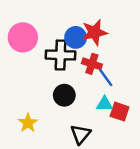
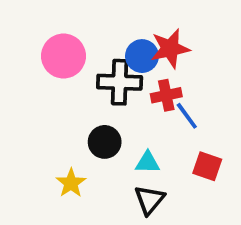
red cross: (92, 64) -> (166, 95), turned -30
black circle: (64, 95) -> (105, 142), moved
cyan triangle: (104, 104) -> (148, 163), moved

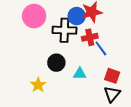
black triangle: (149, 200) -> (112, 94), moved

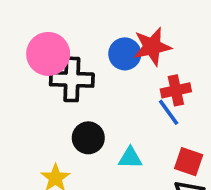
black cross: (64, 30) -> (72, 79), moved
red cross: (90, 37) -> (176, 90), moved

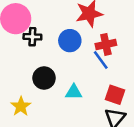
blue circle: (125, 54) -> (70, 41), moved
black cross: (72, 79) -> (32, 37), size x0.6

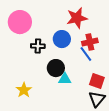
black cross: (32, 37) -> (38, 46), moved
black circle: (44, 78) -> (56, 68), moved

